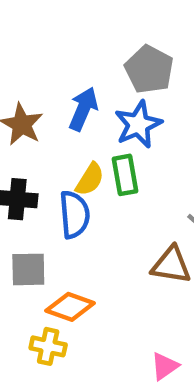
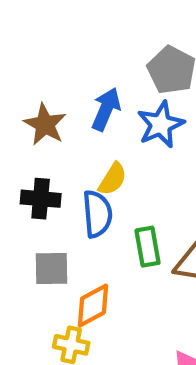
green rectangle: (125, 175) -> (147, 247), moved
orange diamond: (70, 307) -> (93, 306), turned -48

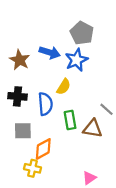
blue arrow: (106, 109) -> (50, 52), turned 84
yellow semicircle: (113, 179) -> (64, 87), moved

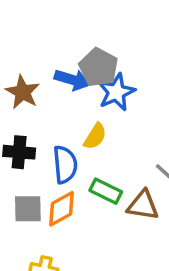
gray pentagon: (82, 33) -> (99, 67), moved
green rectangle: (70, 120) -> (106, 191), turned -54
orange diamond: (43, 149) -> (62, 209), moved

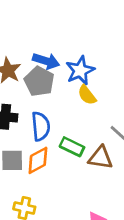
gray pentagon: (99, 67) -> (39, 81), moved
yellow semicircle: (95, 136) -> (87, 95), moved, turned 110

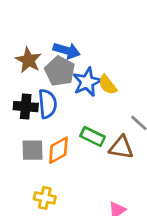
blue star: (80, 71) -> (87, 82), moved
blue semicircle: (41, 126) -> (48, 104), moved

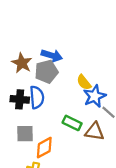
gray pentagon: (60, 71) -> (46, 72), turned 30
blue star: (87, 82) -> (95, 96), moved
orange diamond: (58, 150) -> (44, 148), moved

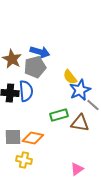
green rectangle: (72, 123) -> (59, 115), turned -42
gray square: (25, 134) -> (13, 137), moved
orange diamond: (44, 148) -> (33, 138), turned 40

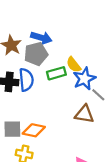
green rectangle: (59, 115) -> (56, 73), moved

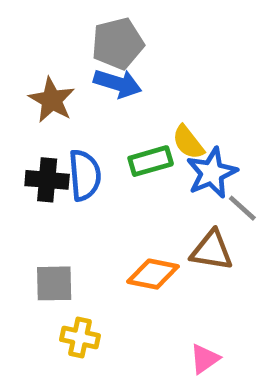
gray pentagon: (36, 54) -> (118, 43), moved
orange diamond: (34, 130) -> (153, 274), moved

